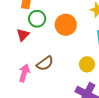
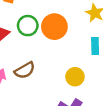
green circle: (37, 19) -> (28, 26), moved

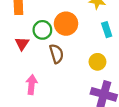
brown semicircle: (25, 70) -> (56, 54), moved, turned -60

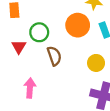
orange circle: (66, 24) -> (78, 25), moved

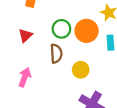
green circle: (39, 32) -> (61, 29), moved
yellow circle: (96, 63) -> (81, 70), moved

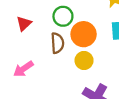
orange circle: (87, 31) -> (84, 34), moved
pink arrow: (25, 77) -> (23, 69), turned -144

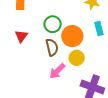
pink arrow: (23, 69) -> (57, 71), moved

